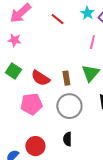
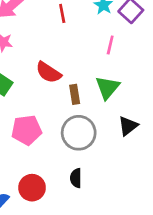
red line: (57, 19) -> (62, 13), turned 40
red semicircle: (40, 78) -> (48, 72), moved

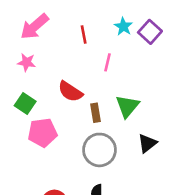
pink line: (110, 45) -> (107, 62), moved
pink pentagon: (27, 130) -> (42, 133), moved

